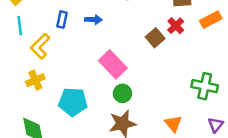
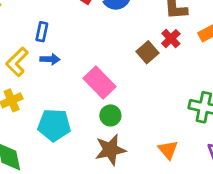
blue arrow: (93, 20) -> (50, 59), moved

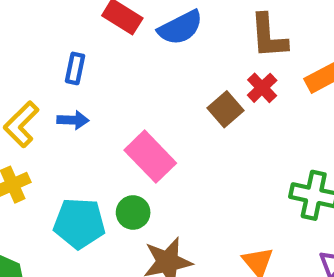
blue rectangle: (42, 32) -> (75, 68), moved
green circle: (110, 115) -> (133, 212), moved

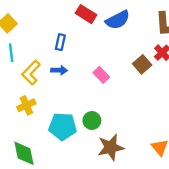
pink rectangle: (150, 157) -> (101, 75), moved, size x0.6

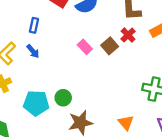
blue arrow: (59, 70) -> (33, 51), turned 48
pink rectangle: (101, 75) -> (85, 47), moved

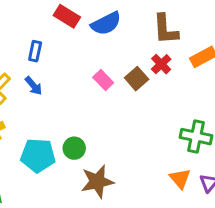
orange triangle: (126, 123) -> (180, 179), moved

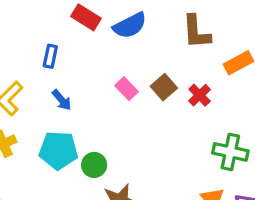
red cross: (161, 64) -> (200, 95), moved
blue arrow: (34, 86) -> (62, 100), moved
cyan pentagon: (38, 155) -> (58, 150), moved

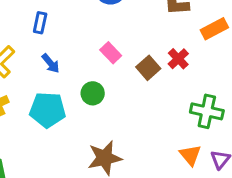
brown square: (164, 87) -> (148, 68), moved
green circle: (94, 165) -> (93, 93), moved

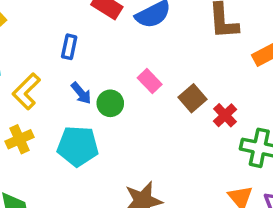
red cross: (178, 59) -> (225, 115), moved
green circle: (93, 93) -> (110, 103), moved

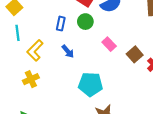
green circle: (110, 103) -> (85, 22), moved
cyan pentagon: (78, 146) -> (91, 84), moved

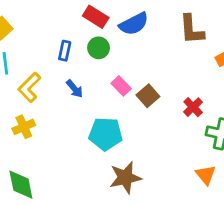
pink rectangle: (109, 44) -> (121, 86), moved
brown square: (135, 54) -> (148, 96), moved

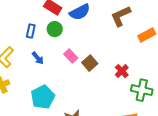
brown L-shape: (192, 29) -> (121, 16), turned 70
cyan pentagon: (106, 134) -> (43, 97), moved, turned -30

